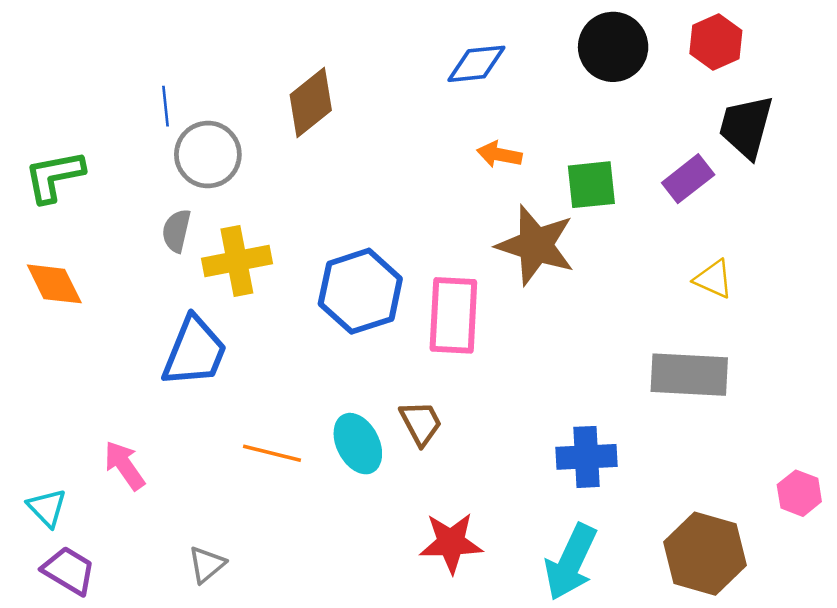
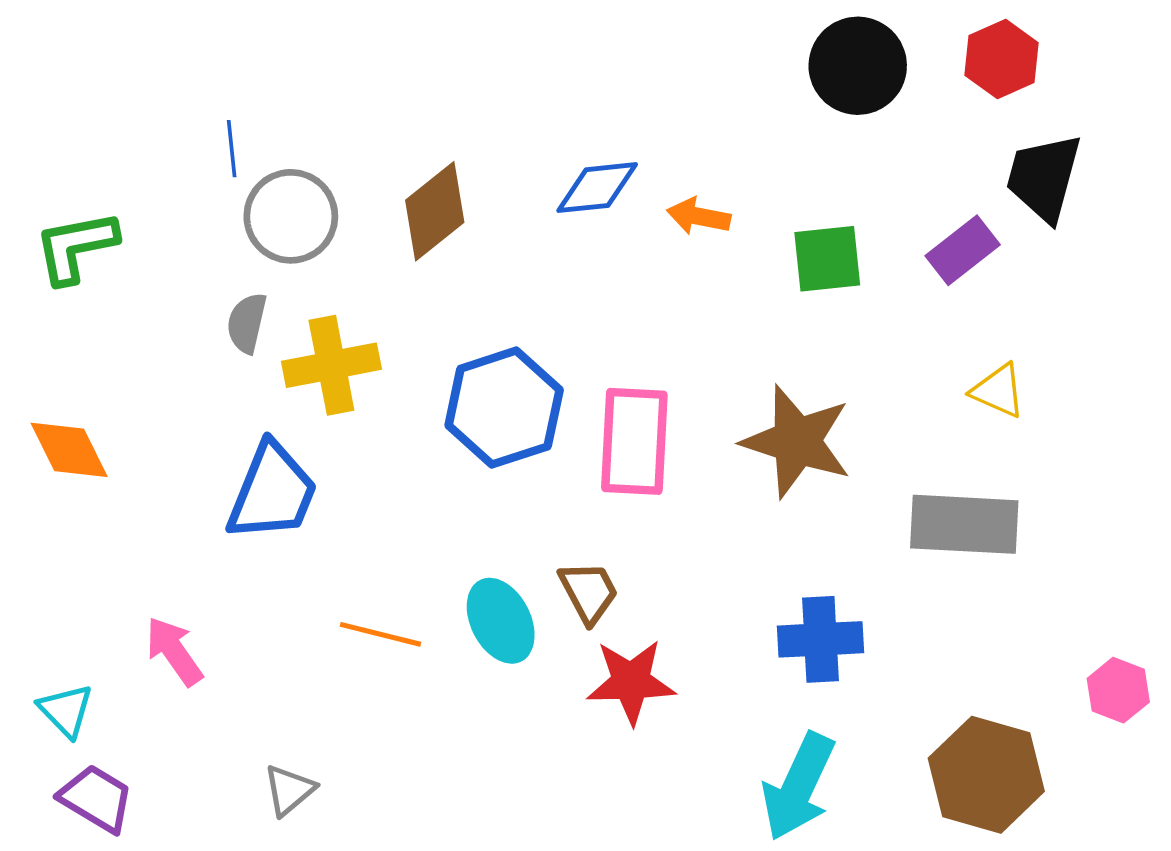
blue diamond: (476, 64) -> (597, 188), moved
brown diamond: (311, 102) -> (435, 211), moved
brown star: (536, 245) -> (797, 441), moved
orange diamond: (54, 284) -> (69, 450), moved
red star: (451, 543) -> (631, 682), moved

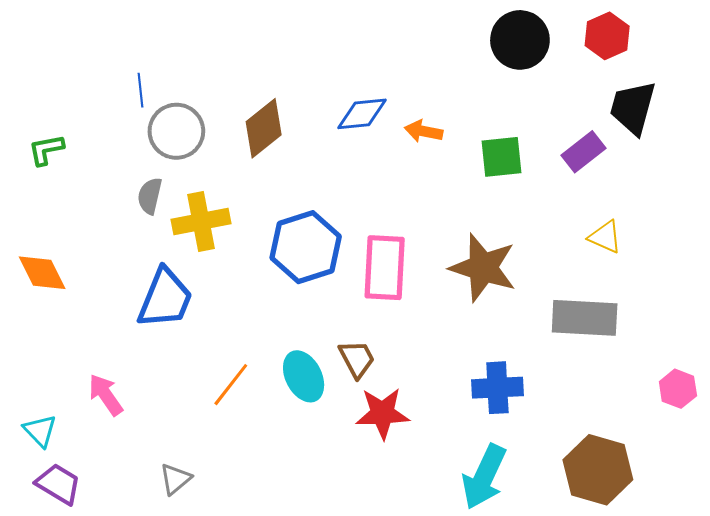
green L-shape: (76, 247) -> (46, 150), size x0.7
orange line: (381, 634) -> (231, 385), turned -66
pink hexagon: (1118, 690) -> (678, 389), moved

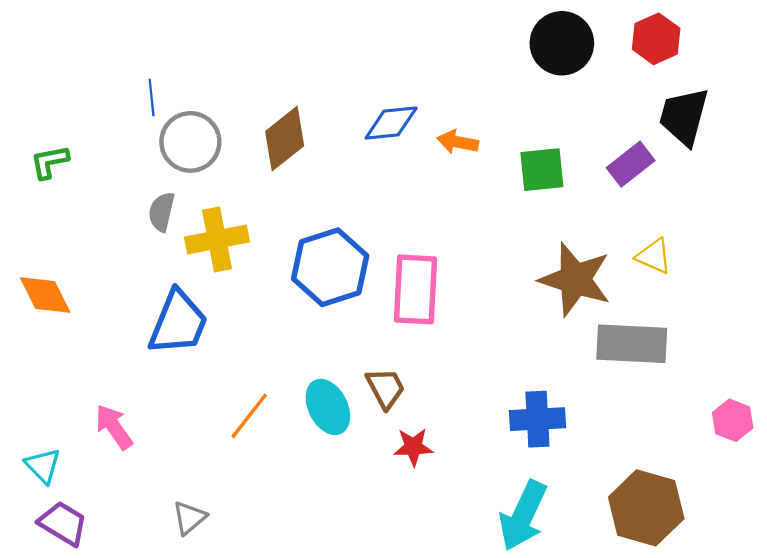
brown star: (483, 268) -> (575, 279), moved
red star: (383, 413) -> (413, 447), size x0.7

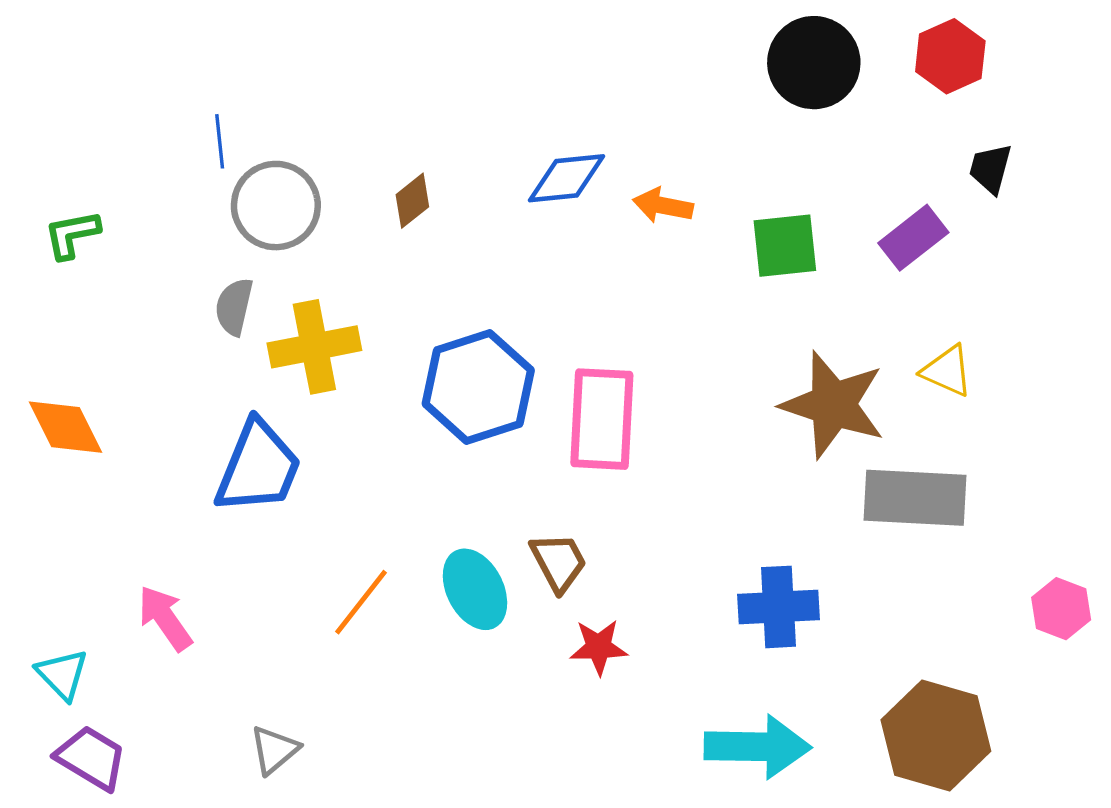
black trapezoid: (684, 116) -> (990, 169), size x0.6
brown diamond: (285, 139) -> (412, 201), size x0.6
cyan arrow: (523, 516) -> (758, 747), turned -114

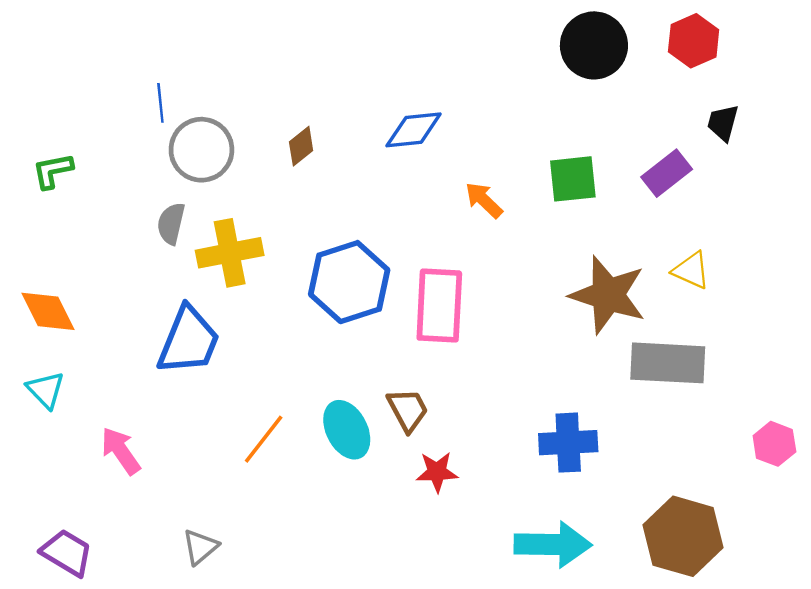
orange arrow: (663, 206) -> (484, 200), moved, turned 33
cyan triangle: (62, 674) -> (46, 390), moved

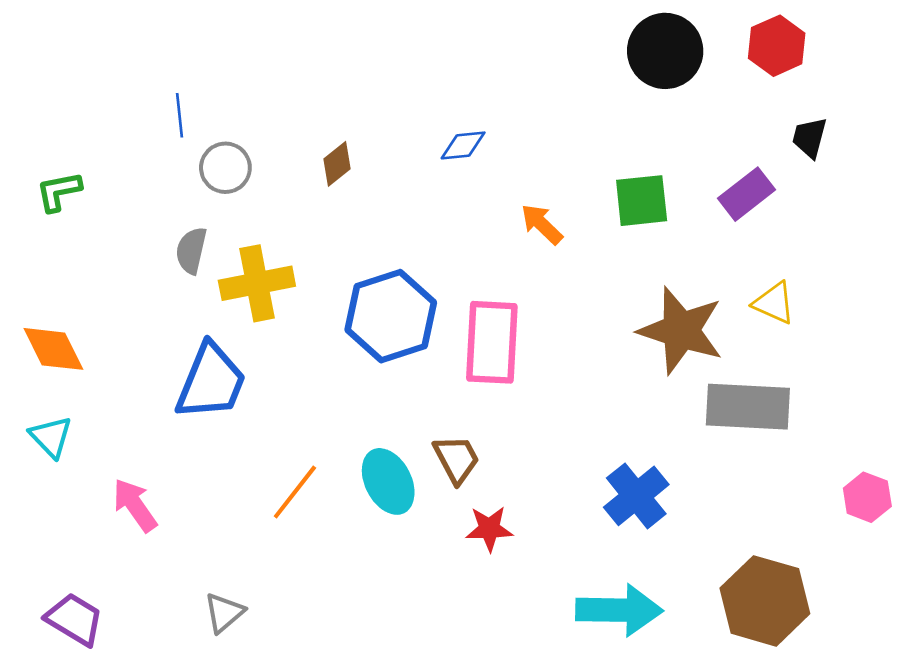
blue diamond: (414, 130) -> (463, 145), size x0.7
gray circle: (201, 150) -> (225, 168), size x0.7
blue cross: (568, 443) -> (636, 496), turned -36

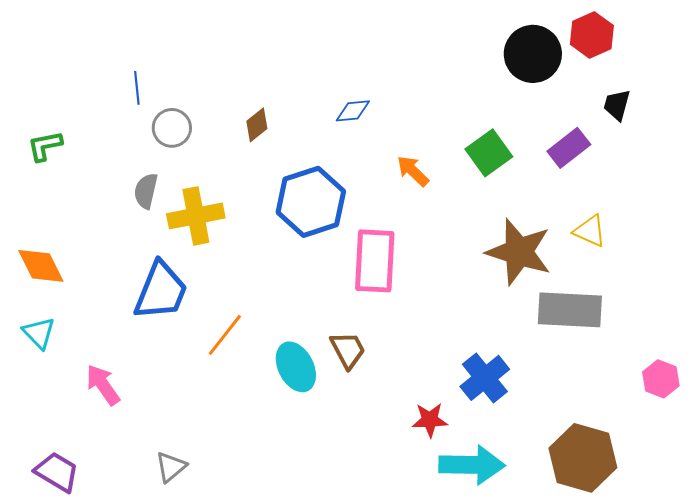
black circle: (665, 51) -> (533, 54), moved
green square: (642, 201) -> (489, 153), turned -30
blue hexagon: (391, 316) -> (311, 202), moved
orange line: (295, 492) -> (225, 335), moved
red star: (489, 529) -> (430, 420), moved

